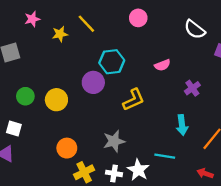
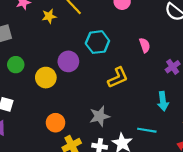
pink semicircle: (162, 65) -> (145, 45), turned -88
purple circle: (93, 82) -> (68, 61), moved
green circle: (25, 96) -> (16, 65), moved

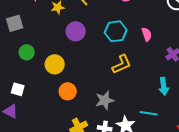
cyan hexagon: (97, 42) -> (116, 31), moved
purple circle: (68, 61) -> (76, 31), moved
orange circle: (56, 123) -> (68, 91), moved

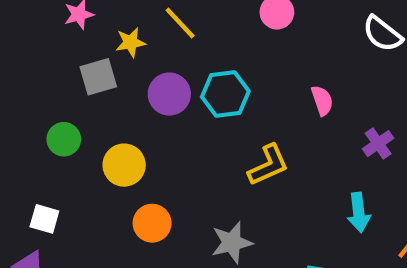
gray square: (15, 23) -> (98, 77), moved
cyan hexagon: (116, 31) -> (225, 94), moved

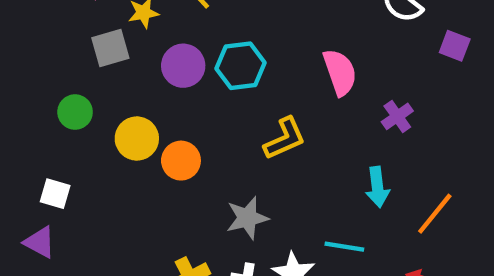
pink semicircle: (322, 100) -> (340, 72), size x1.5
orange circle: (152, 223) -> (181, 161), moved

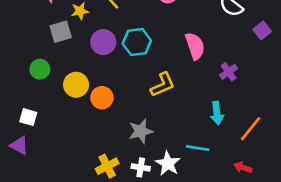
purple square: (455, 46) -> (262, 30), turned 30

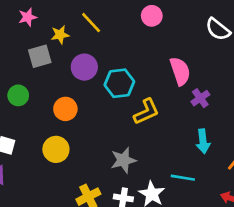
cyan hexagon: (137, 42) -> (119, 83), moved
purple cross: (229, 72) -> (200, 98), moved
yellow circle: (76, 85) -> (56, 149), moved
orange circle: (102, 98) -> (65, 109), moved

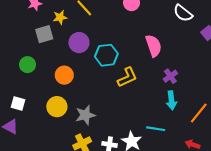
purple cross: (200, 98) -> (170, 76), moved
gray star: (123, 160) -> (85, 115), moved

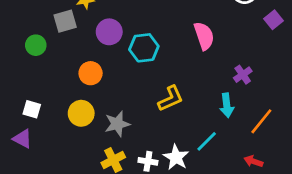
green circle: (27, 65) -> (36, 45), moved
purple cross: (170, 76) -> (243, 75), moved
yellow L-shape: (127, 77) -> (171, 99), moved
cyan line: (156, 129) -> (207, 141), turned -54

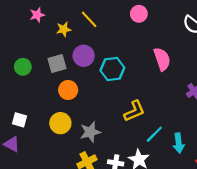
gray square: (65, 21) -> (57, 63), moved
cyan arrow: (227, 105) -> (179, 143), moved
cyan line: (207, 141) -> (154, 134), moved

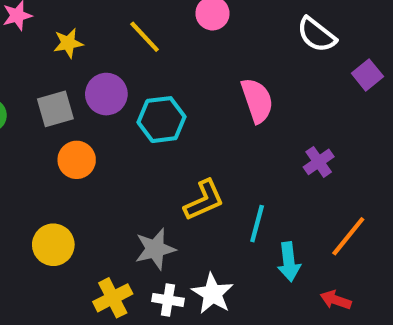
yellow line: (89, 19) -> (145, 37), moved
yellow circle: (60, 123) -> (53, 245), moved
gray star: (90, 132) -> (155, 249), moved
cyan line: (154, 134) -> (257, 224), moved, turned -30

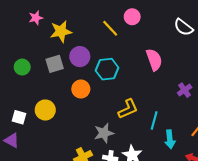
yellow line: (145, 37) -> (110, 28), moved
yellow star: (68, 43) -> (61, 31), size x1.5
orange circle: (77, 160) -> (81, 89), moved
yellow circle: (53, 245) -> (45, 110), moved

